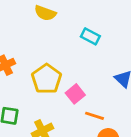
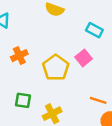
pink square: (75, 94) -> (84, 58), moved

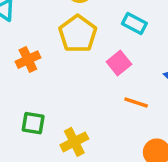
yellow pentagon: (56, 68) -> (78, 34), moved
orange line: (98, 100) -> (136, 102), moved

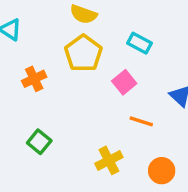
green square: (33, 123) -> (39, 142), turned 30
yellow cross: (74, 142) -> (109, 160), moved

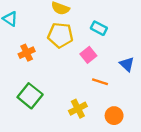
yellow pentagon: (83, 53) -> (60, 35), turned -30
green square: (39, 142) -> (30, 96), size x1.5

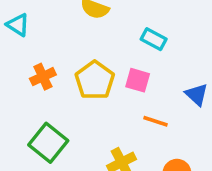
yellow pentagon: (60, 35) -> (95, 80), moved, turned 30
pink square: (88, 55) -> (138, 80), turned -35

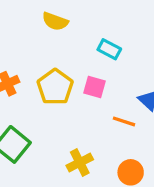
orange line: (155, 121) -> (124, 121), moved

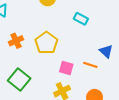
pink square: (95, 87) -> (66, 68), moved

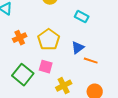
blue triangle: (106, 51) -> (78, 48), moved, turned 40
pink square: (66, 68) -> (46, 67), moved

